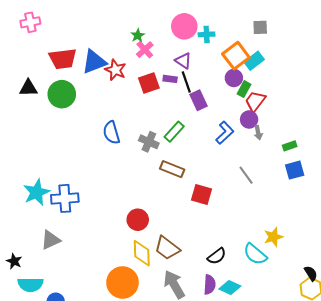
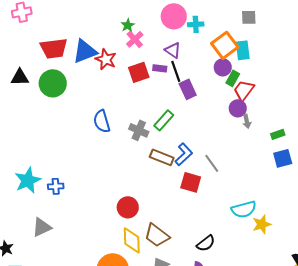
cyan rectangle: (254, 61) -> (243, 50), turned -60
blue L-shape: (225, 133) -> (184, 154), moved
gray line: (246, 175) -> (212, 163), moved
blue cross: (65, 198) -> (56, 186), size x0.6
cyan semicircle: (255, 254) -> (244, 209), moved, turned -55

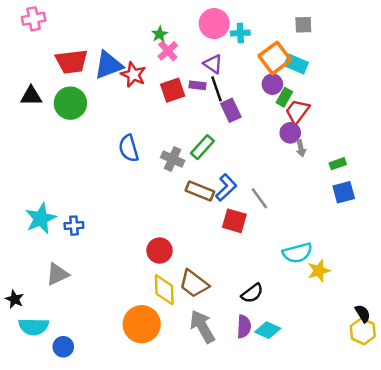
cyan rectangle: (243, 50) -> (296, 64), turned -60

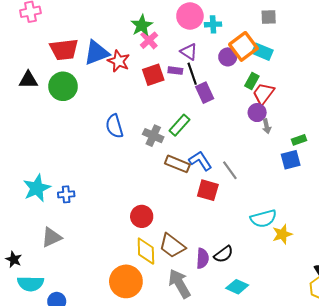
green star: (160, 34) -> (142, 25), size x1.5
purple circle: (272, 84) -> (228, 57), moved
blue L-shape: (226, 188) -> (200, 161), turned -80
blue square: (344, 192) -> (291, 160), moved
purple semicircle: (244, 327) -> (203, 258), moved

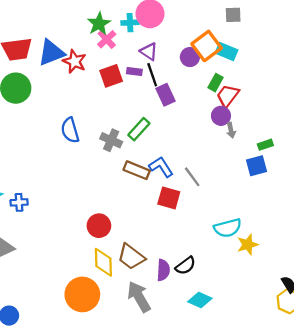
cyan cross: (213, 24) -> (130, 23), moved

